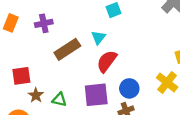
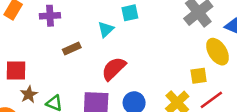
cyan triangle: (98, 37) -> (106, 29), moved
brown rectangle: (67, 49) -> (72, 49), size x0.6

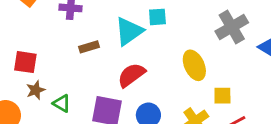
cyan triangle: (106, 29) -> (129, 31), size x1.6
yellow ellipse: (218, 52) -> (194, 65), moved

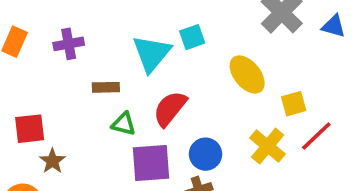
cyan square: (157, 17) -> (192, 37), moved
brown rectangle: (89, 47) -> (106, 87), turned 30
green triangle: (62, 103) -> (124, 124), moved

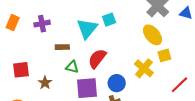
yellow ellipse: (247, 74) -> (153, 35), moved
red line: (316, 136) -> (179, 85), moved
yellow cross: (268, 146) -> (144, 68), moved
brown star: (52, 161) -> (45, 83), moved

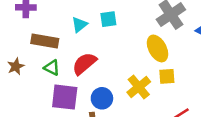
cyan triangle: (87, 29) -> (79, 25), size x0.6
brown rectangle: (62, 47) -> (45, 41), size x1.5
brown star: (45, 83) -> (16, 66), moved

